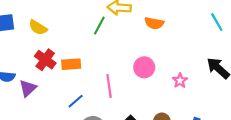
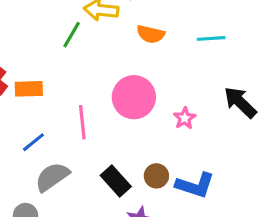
cyan line: (217, 22) -> (211, 38), moved, turned -66
pink circle: (144, 67) -> (134, 97), size x1.4

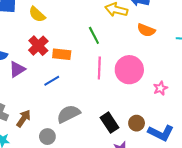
green line: (72, 35) -> (94, 35), moved, turned -66
pink line: (82, 122) -> (99, 68), moved
blue line: (33, 142) -> (52, 81), moved

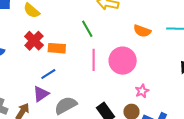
orange semicircle: (146, 30) -> (142, 31), moved
purple triangle: (17, 69) -> (41, 94), moved
pink star: (160, 88) -> (142, 91), moved

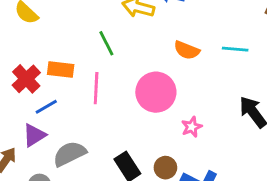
red cross: (34, 41) -> (26, 79), moved
pink line: (94, 60) -> (96, 88), moved
pink star: (142, 91) -> (192, 127), moved

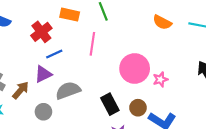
orange rectangle: (61, 69) -> (70, 15), moved
pink circle: (156, 92) -> (135, 68), moved

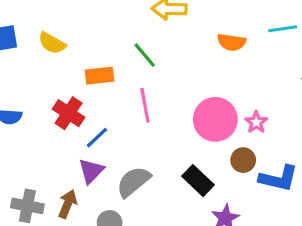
brown circle: (138, 108) -> (243, 160), moved

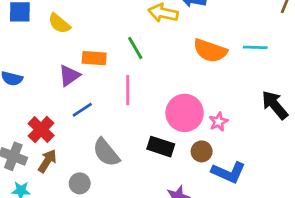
orange semicircle: (232, 42) -> (210, 51), size x1.4
red cross: (69, 113) -> (41, 130), moved
purple triangle: (91, 171) -> (69, 75), moved
black rectangle: (198, 181) -> (161, 147), moved, turned -36
gray semicircle: (133, 182) -> (106, 152), turned -100

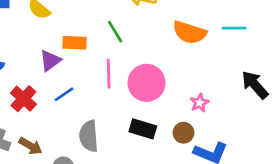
pink circle: (185, 113) -> (147, 83), moved
red cross: (41, 130) -> (23, 99), moved
gray semicircle: (106, 152) -> (89, 136), turned 36
brown arrow: (47, 161) -> (31, 146), turned 90

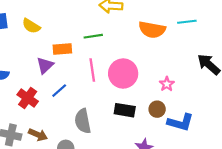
green line: (115, 32) -> (93, 36), turned -60

